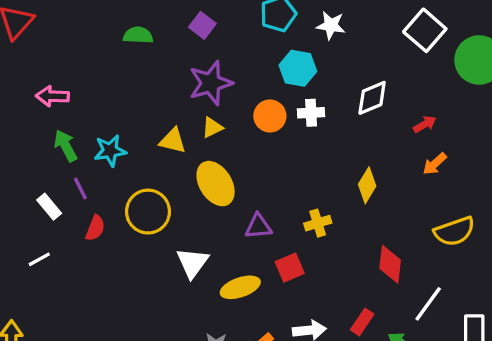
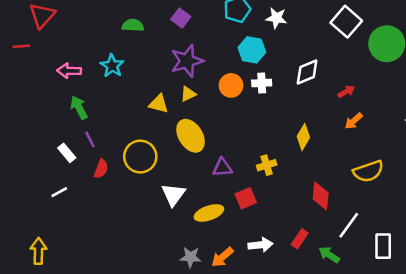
cyan star: (110, 151) -> (112, 66), moved, turned -30

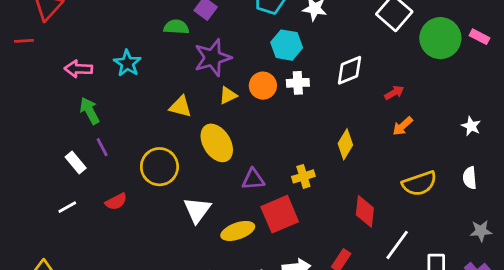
green semicircle: (133, 25) -> (176, 27), moved
yellow triangle: (188, 94) -> (228, 95), moved
red semicircle: (101, 169) -> (116, 202), moved, turned 42
red square: (246, 198) -> (280, 214), size x1.5

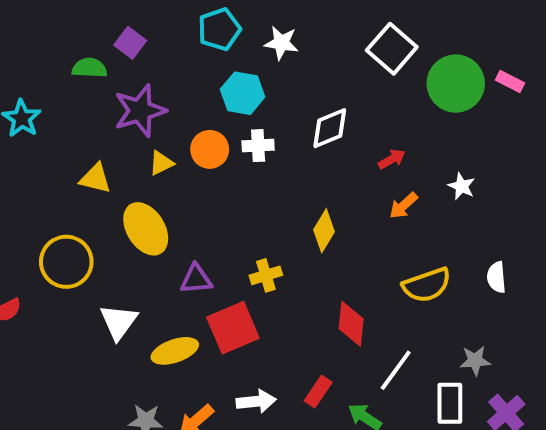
white star: (471, 126) -> (462, 186), moved
gray star: (481, 231) -> (475, 361), moved

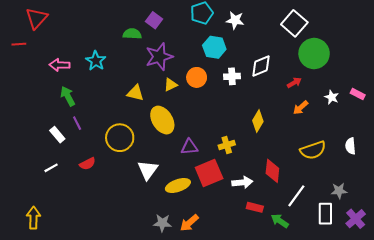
pink rectangle: (510, 82) -> (358, 94), moved
green circle: (456, 84) -> (314, 54), moved
white cross: (258, 146) -> (232, 76), moved
red rectangle: (318, 392) -> (255, 207), turned 70
white arrow: (256, 401) -> (242, 182), moved

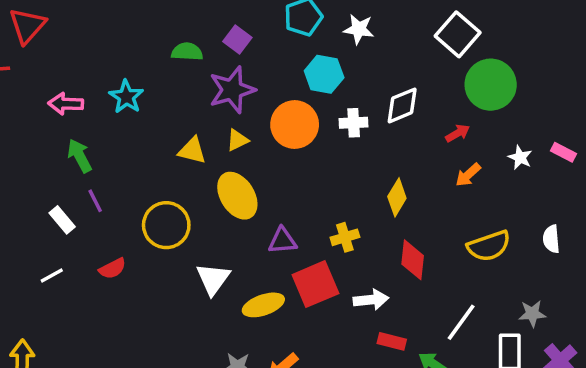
purple square: (154, 20) -> (237, 40), moved
orange circle: (197, 77) -> (295, 125), size x1.4
yellow triangle: (171, 85) -> (237, 140), moved
red diamond: (272, 171) -> (413, 260), moved

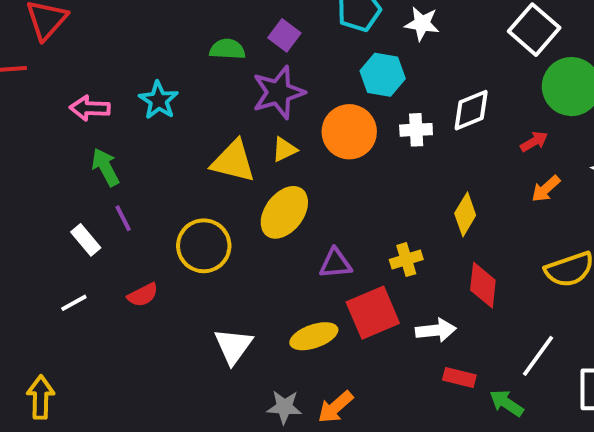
yellow triangle: (192, 151) -> (233, 161), size x1.4
yellow ellipse: (237, 196) -> (284, 212), turned 69
white triangle: (213, 279) -> (233, 346), moved

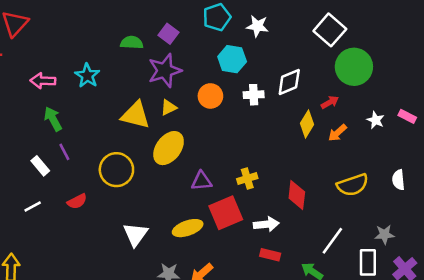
orange circle: (349, 132) -> (210, 96), size x0.7
yellow diamond: (465, 214) -> (307, 124), moved
red rectangle: (459, 378) -> (270, 255), moved

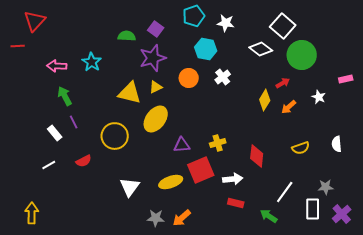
white diamond: (289, 82) -> (261, 49), moved, turned 60
white cross: (254, 95) -> (223, 77), turned -35
pink rectangle: (407, 116) -> (346, 79), moved, turned -40
yellow semicircle: (353, 185) -> (301, 148), size x0.7

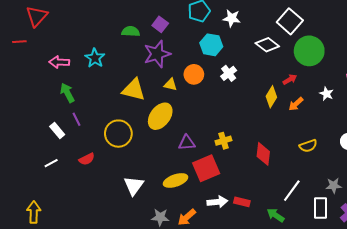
yellow triangle: (156, 87) -> (170, 85), moved, turned 40
white arrow: (233, 179) -> (217, 202), moved

